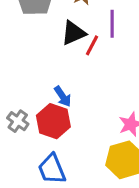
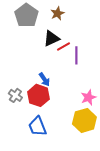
purple line: (112, 24) -> (76, 55), moved
red line: (92, 45) -> (63, 46), turned 32

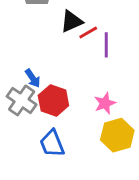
blue arrow: (44, 79) -> (33, 78), moved
gray cross: (15, 95) -> (22, 100), size x1.5
pink star: (88, 97) -> (105, 103), moved

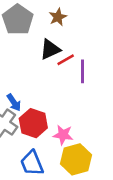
pink star: (105, 103) -> (63, 135), moved, turned 30
yellow hexagon: (117, 135) -> (76, 159), moved

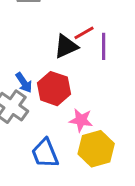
black triangle: (50, 49) -> (66, 46), moved
red hexagon: (33, 123) -> (54, 89), moved

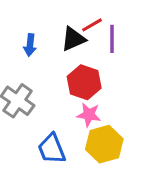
blue arrow: (24, 83) -> (30, 45), moved, turned 40
red hexagon: (54, 89) -> (84, 82), moved

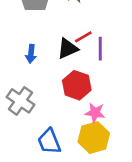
pink star: (89, 115) -> (95, 113), moved

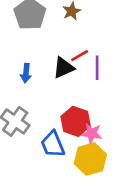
red hexagon: (77, 85) -> (76, 121), moved
blue trapezoid: (49, 141) -> (53, 144), moved

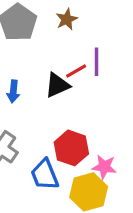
purple line: (97, 68) -> (96, 62), moved
pink star: (92, 134) -> (104, 167), moved

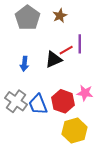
pink star: (104, 167) -> (85, 93), moved
blue trapezoid: (45, 175) -> (38, 104), moved

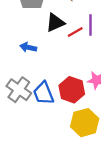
black triangle: (54, 60) -> (55, 23), moved
blue arrow: (24, 64) -> (28, 47), turned 96

